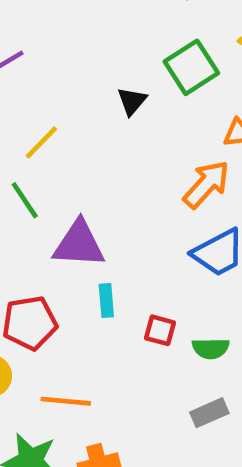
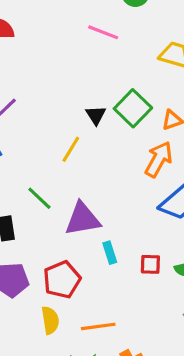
green square: (191, 67) -> (133, 108), moved
yellow line: (41, 142) -> (71, 149), moved

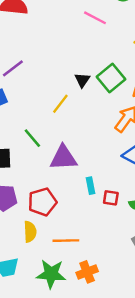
cyan rectangle: (110, 253) -> (91, 186), moved

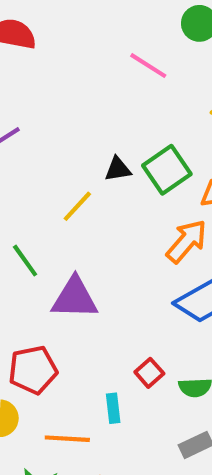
black triangle: (82, 80) -> (118, 169), turned 42
cyan rectangle: (91, 186) -> (113, 408), moved
red square: (111, 198) -> (149, 373), turned 35

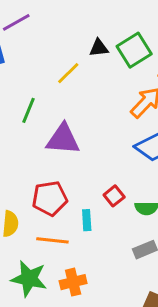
green line: (25, 261) -> (29, 110), turned 55
red pentagon: (33, 370) -> (50, 198), moved

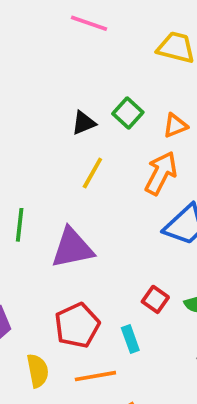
green square: (134, 50) -> (128, 113), size x0.7
yellow line: (68, 73) -> (92, 173), moved

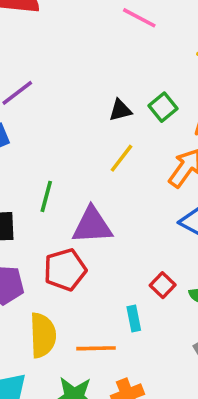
red pentagon: (77, 325) -> (65, 270), moved
yellow semicircle: (38, 371) -> (43, 335), size x1.4

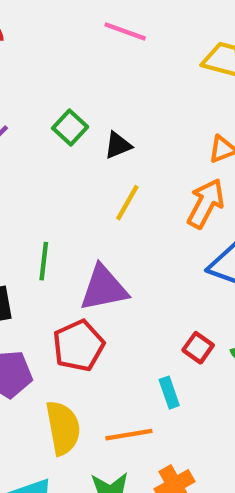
green square: (163, 107) -> (70, 128), moved

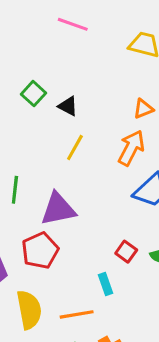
black triangle: (118, 145) -> (68, 106), turned 50

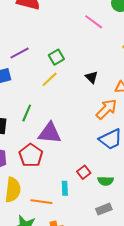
black triangle: (68, 106) -> (92, 77), moved
yellow line: (75, 147) -> (50, 79), moved
red pentagon: (40, 250) -> (31, 155), turned -30

